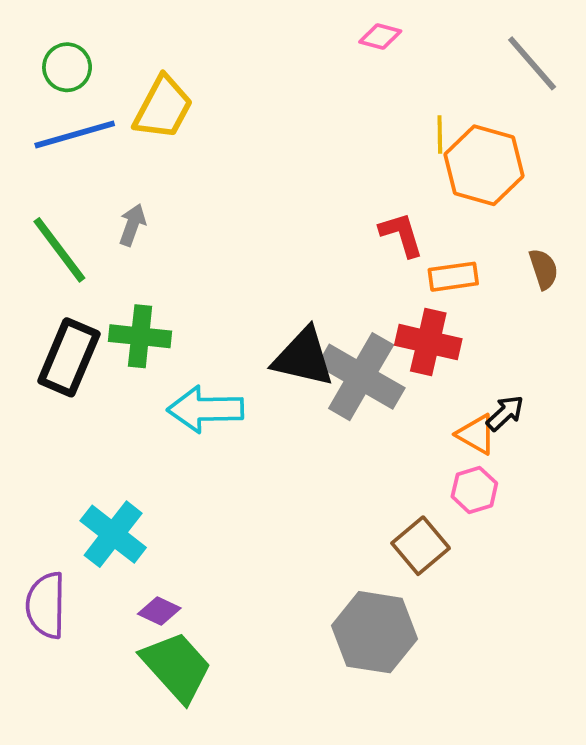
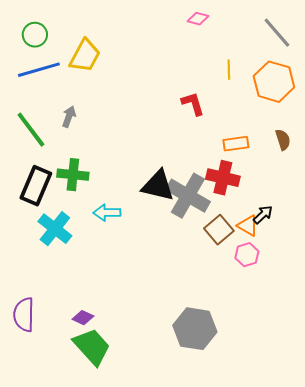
orange hexagon: (484, 165) -> (274, 82), moved
red L-shape: (401, 234) -> (193, 104), moved
cyan arrow: (205, 409) -> (107, 213), size x0.7
cyan cross: (113, 534) -> (55, 229), moved
brown square: (421, 546) -> (219, 230), moved

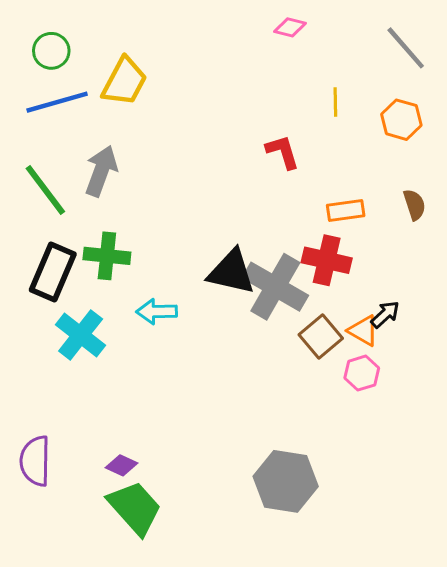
orange hexagon: (274, 82) -> (401, 120), size x0.7
gray arrow: (69, 117) -> (101, 171), size x1.6

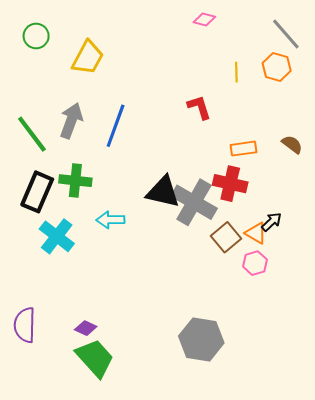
blue line: (57, 102) -> (116, 126), moved, turned -54
orange hexagon: (401, 120) -> (277, 67), moved
brown semicircle: (414, 205) -> (292, 144), turned -35

